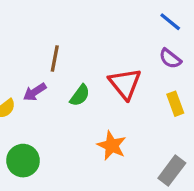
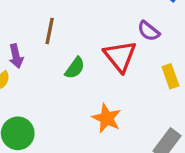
purple semicircle: (170, 59) -> (149, 31), moved
purple arrow: (35, 92) -> (16, 56), moved, turned -70

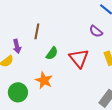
red triangle: (120, 56) -> (79, 58), moved
orange star: (107, 118) -> (44, 80), moved

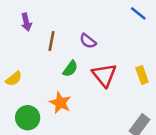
purple semicircle: (96, 31) -> (88, 41), moved
purple arrow: (17, 46) -> (26, 22), moved

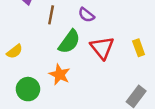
green semicircle: (70, 69) -> (69, 42), size x1.5

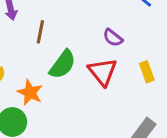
purple semicircle: (86, 15) -> (113, 38), moved
orange star: (60, 74) -> (30, 92), moved

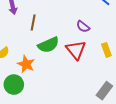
green semicircle: (63, 64) -> (48, 45), turned 30

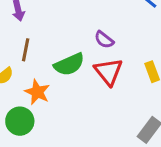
brown line: (33, 22) -> (26, 50), moved
purple semicircle: (83, 27) -> (104, 40), moved

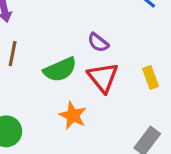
orange star: (37, 92) -> (73, 115), moved

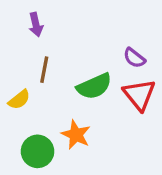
orange star: (73, 115) -> (76, 135), moved

